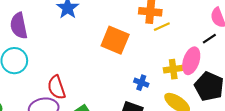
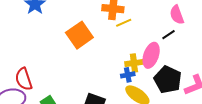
orange square: (115, 40) -> (79, 35), turned 32
blue cross: (141, 83) -> (128, 75), moved, turned -32

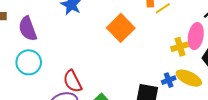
blue cross: (128, 75) -> (169, 80), moved

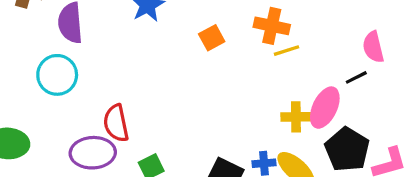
orange square: (121, 28) -> (212, 38), moved, size x0.6

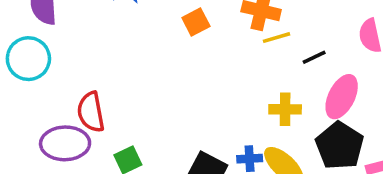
black line: (356, 77) -> (314, 57), moved
pink ellipse: (325, 108) -> (342, 97), moved

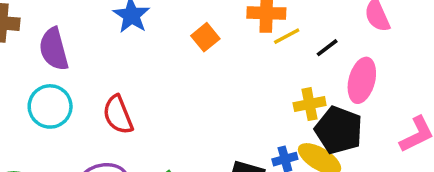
red semicircle: (91, 112) -> (118, 115), moved
black pentagon: (340, 146) -> (339, 130), moved

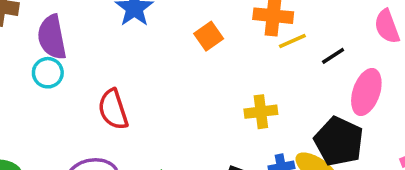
yellow cross: (310, 104) -> (261, 112), moved
cyan circle: (50, 106) -> (48, 73), moved, size x0.7

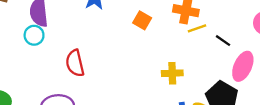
orange square: (209, 36) -> (142, 20), turned -30
black line: (333, 56) -> (223, 41), turned 63

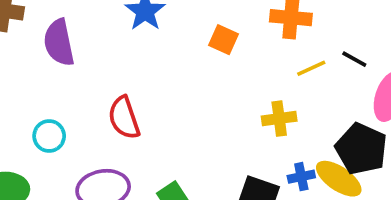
yellow line: (197, 28) -> (311, 68), moved
cyan circle: (34, 35) -> (49, 136), moved

